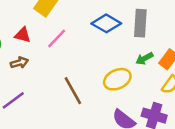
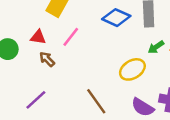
brown arrow: (19, 63) -> (47, 59), moved, turned -112
brown line: (73, 91) -> (96, 101), moved

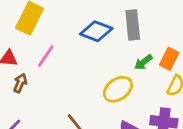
brown arrow: (47, 59) -> (20, 83), turned 70

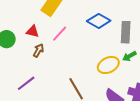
gray rectangle: (133, 25) -> (126, 32), moved
green arrow: (143, 62) -> (129, 56), moved

